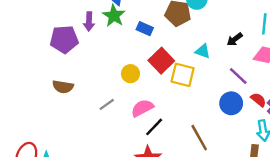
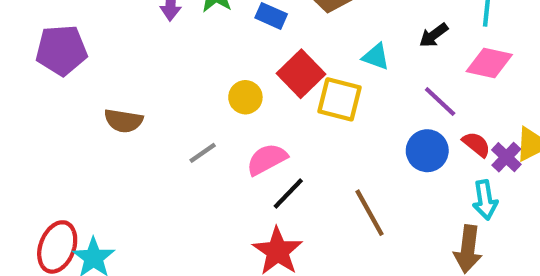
purple pentagon: (64, 39) -> (61, 50), moved

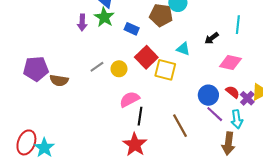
purple pentagon: (61, 50) -> (36, 69), moved
pink diamond: (489, 63) -> (230, 62), moved
purple line: (440, 102) -> (215, 114), moved
gray line: (203, 153) -> (97, 67), moved
black line: (288, 193) -> (140, 116), turned -36

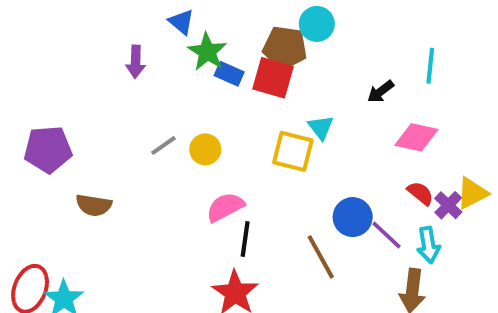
green star: (104, 17) -> (207, 52), moved
cyan triangle: (183, 49) -> (321, 127), moved, turned 32
red square: (146, 57) -> (273, 78), moved, turned -30
brown semicircle: (59, 80) -> (94, 205), moved
blue circle: (208, 95) -> (353, 217), moved

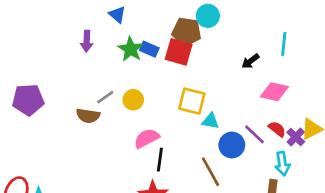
green star: (207, 52) -> (131, 49), moved
cyan triangle: (321, 127) -> (210, 121), moved, turned -42
brown semicircle: (94, 205) -> (88, 116), moved
purple line: (387, 235) -> (254, 134), moved

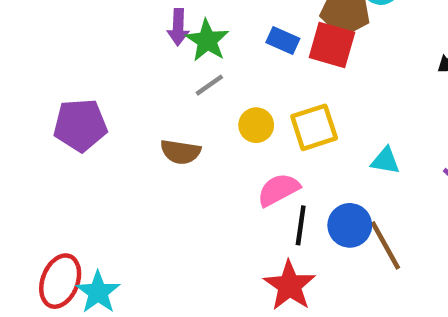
green star: (131, 49) -> (207, 40), moved
gray line: (105, 97) -> (209, 85), moved
yellow square: (192, 101) -> (314, 127), moved, turned -32
blue circle: (232, 145) -> (350, 225), moved

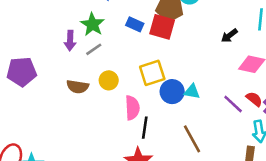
purple arrow: (178, 27) -> (70, 41), moved
yellow circle: (256, 125) -> (109, 80), moved
pink semicircle: (278, 190) -> (132, 108), turned 115
blue circle: (350, 225) -> (172, 92), moved

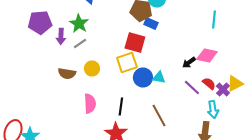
blue rectangle: (135, 24) -> (151, 24), moved
red square: (162, 27) -> (135, 42), moved
black arrow: (229, 36) -> (189, 62), moved
purple pentagon: (22, 72) -> (40, 22), moved
pink semicircle: (132, 108) -> (90, 104), moved

